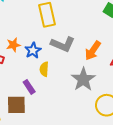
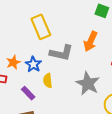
orange arrow: (93, 51) -> (91, 41), moved
purple rectangle: (29, 87) -> (28, 93), moved

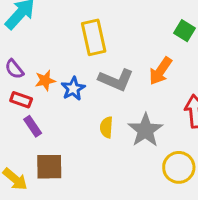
yellow semicircle: (48, 81) -> (106, 127), moved
purple rectangle: (28, 93) -> (33, 126), moved

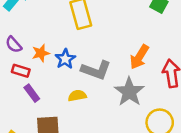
orange arrow: (160, 71) -> (139, 57), moved
gray L-shape: (116, 80) -> (96, 70), moved
yellow semicircle: (106, 127) -> (77, 96), moved, turned 78

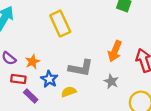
blue star: (65, 59) -> (49, 79), moved
gray star: (129, 92) -> (111, 81), size x0.6

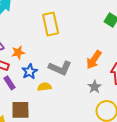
gray star: (111, 81) -> (95, 87), moved

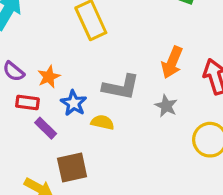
yellow semicircle: (44, 87) -> (102, 122), turned 32
gray star: (95, 87) -> (166, 106), moved

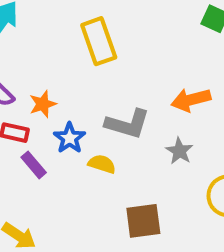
orange arrow: (172, 62) -> (191, 100), turned 48
brown square: (72, 167) -> (143, 221), moved

